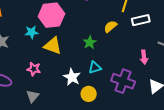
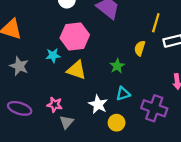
yellow semicircle: (110, 26) -> (140, 48), turned -32
pink star: (34, 69) -> (55, 105), moved
gray triangle: (33, 96) -> (67, 122), moved

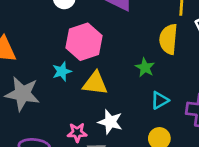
yellow semicircle: (140, 48) -> (168, 39), size x1.5
gray star: (19, 66) -> (22, 94), size x1.4
white star: (98, 104) -> (110, 122), moved

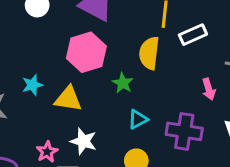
pink hexagon: (84, 42) -> (86, 52), moved
pink star: (77, 132) -> (47, 152), turned -30

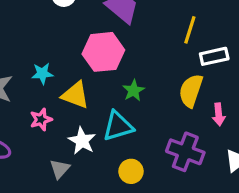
yellow semicircle: (149, 53) -> (191, 91), moved
cyan triangle: (138, 119) -> (118, 126), moved, size x1.5
pink star: (47, 152) -> (41, 119), moved

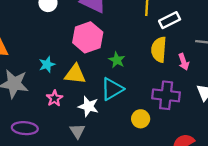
yellow circle: (131, 171) -> (141, 119), moved

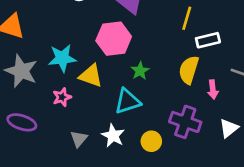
cyan star: (47, 64) -> (62, 58), size x1.5
white star: (88, 106) -> (113, 136), moved

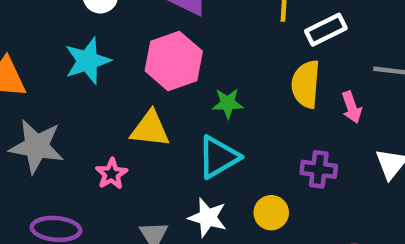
cyan star: (62, 58) -> (88, 61), moved
green star: (140, 71) -> (228, 103), turned -30
purple cross: (185, 122) -> (319, 169), size x0.7

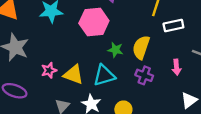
yellow semicircle: (306, 84) -> (141, 47), moved
yellow triangle: (150, 129) -> (73, 75), moved
purple cross: (319, 169) -> (144, 75), moved

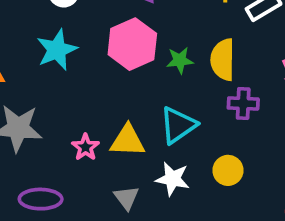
green star: (115, 50) -> (180, 60), moved

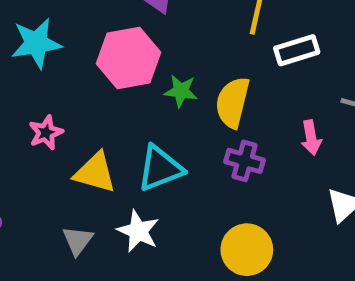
pink star: (85, 147) -> (46, 133), moved
yellow circle: (228, 170) -> (247, 250), moved, size x1.4

